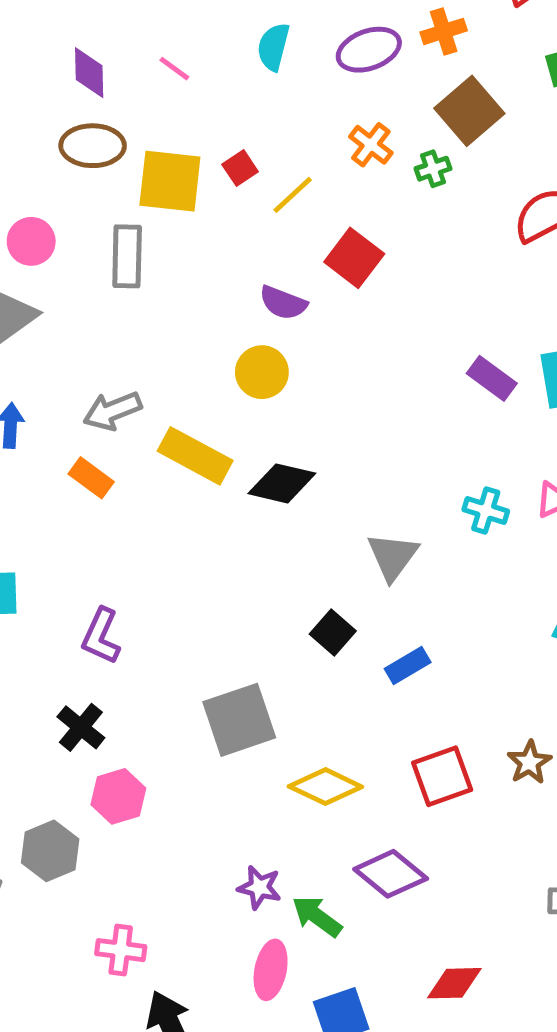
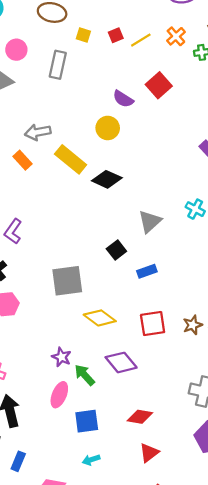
yellow square: (170, 181) -> (83, 35), size x0.5
yellow line: (293, 195) -> (141, 40), moved

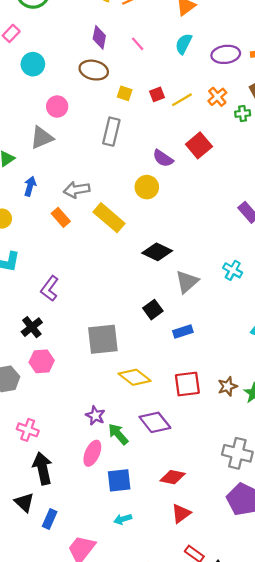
gray rectangle: (58, 65) -> (111, 132), moved
black diamond: (107, 179) -> (157, 252), moved

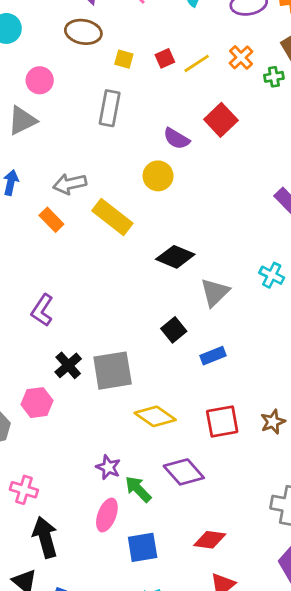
black cross: (32, 327) -> (68, 365), moved

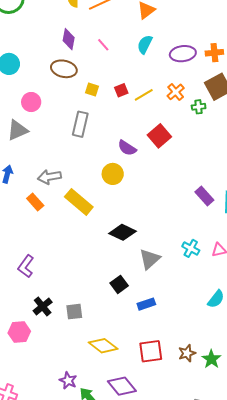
gray square: (113, 371) -> (74, 312), size x0.6

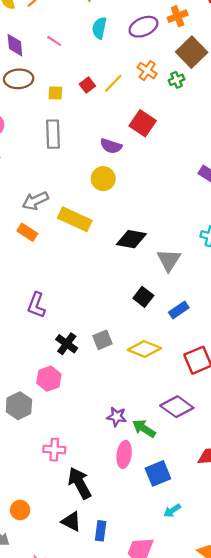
yellow diamond: (103, 346) -> (144, 349), moved

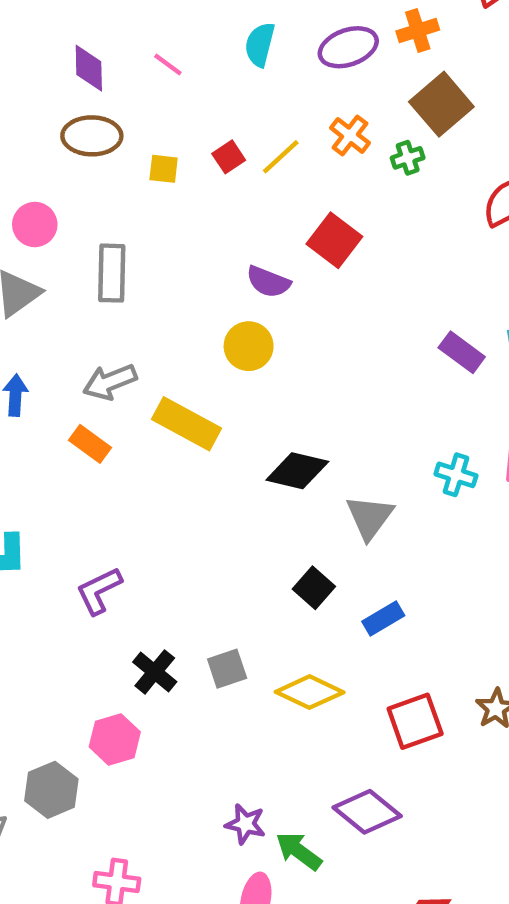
gray rectangle: (53, 134) -> (112, 273), moved
purple L-shape: (36, 305) -> (99, 591), turned 40

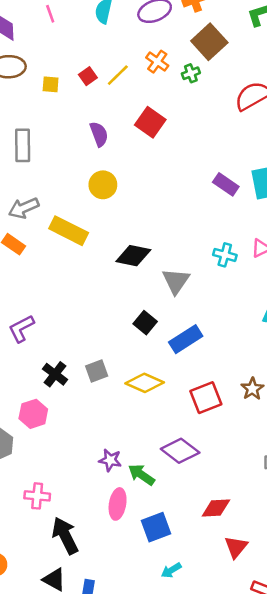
pink line: (168, 64) -> (50, 14), moved, turned 36
purple semicircle: (268, 282) -> (99, 134), moved, turned -130
blue rectangle: (383, 619) -> (186, 339), size x1.4

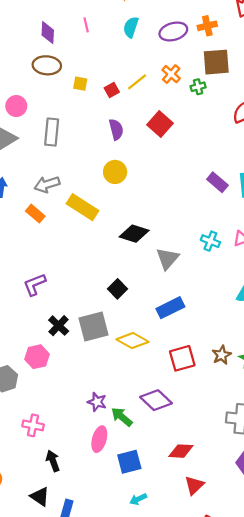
brown square: (209, 42) -> (216, 62), turned 32
red square: (88, 76) -> (112, 90), moved
black square: (145, 323) -> (117, 289), moved
gray square: (97, 371) -> (94, 326), size x1.6
black arrow: (65, 536) -> (53, 461), size x0.7

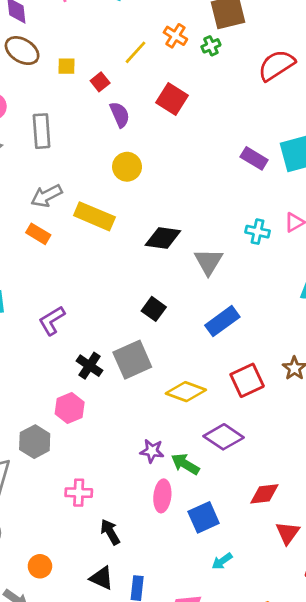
brown ellipse: (47, 65) -> (22, 51), turned 36
red square: (112, 90) -> (100, 82), moved
yellow diamond: (132, 341) -> (186, 392), moved

